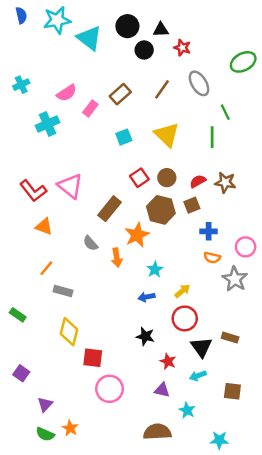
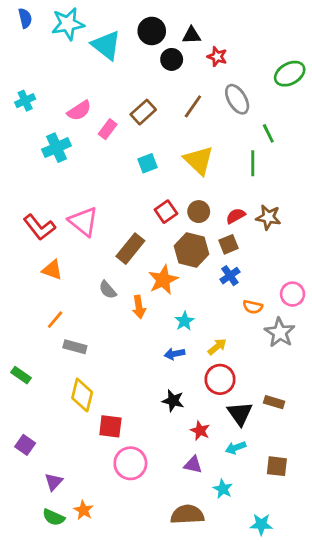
blue cross: (209, 231) -> (230, 276), moved, turned -35

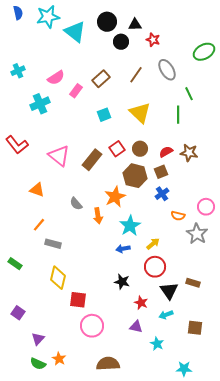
red L-shape: (39, 227) -> (17, 145), moved
brown rectangle: (130, 249) -> (92, 160), moved
cyan star: (184, 321) -> (130, 226), size x1.5
brown semicircle: (187, 514) -> (108, 364), moved

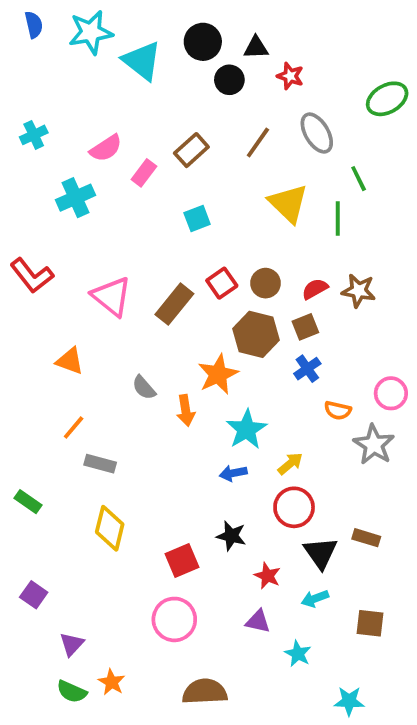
yellow triangle: (140, 113) -> (288, 203), moved
red square: (78, 300) -> (182, 561), moved, turned -30

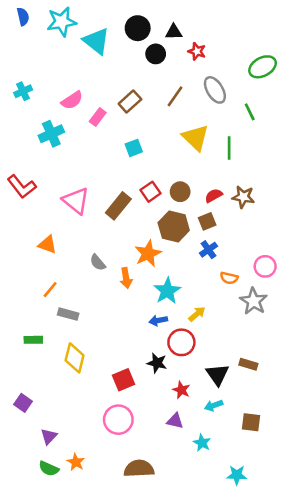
green line: (359, 179) -> (250, 112), moved
green rectangle: (28, 502) -> (33, 340), moved, turned -36
red circle: (294, 507) -> (181, 342), moved

